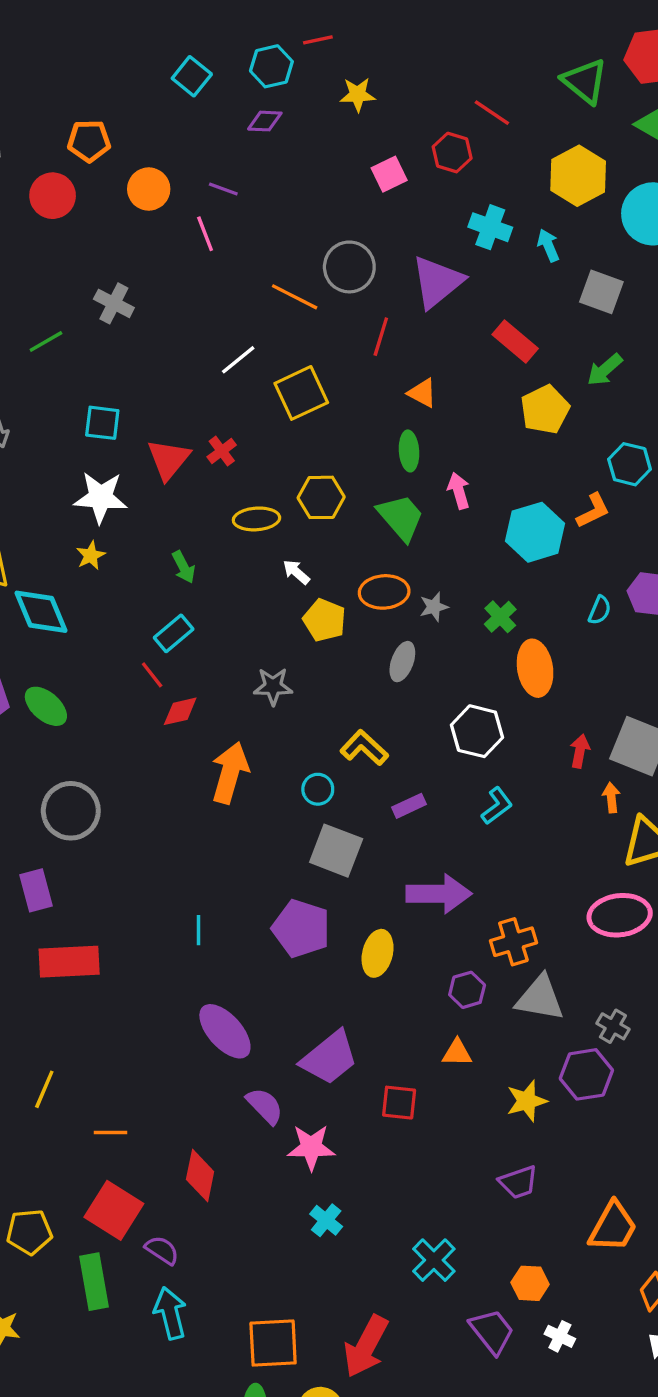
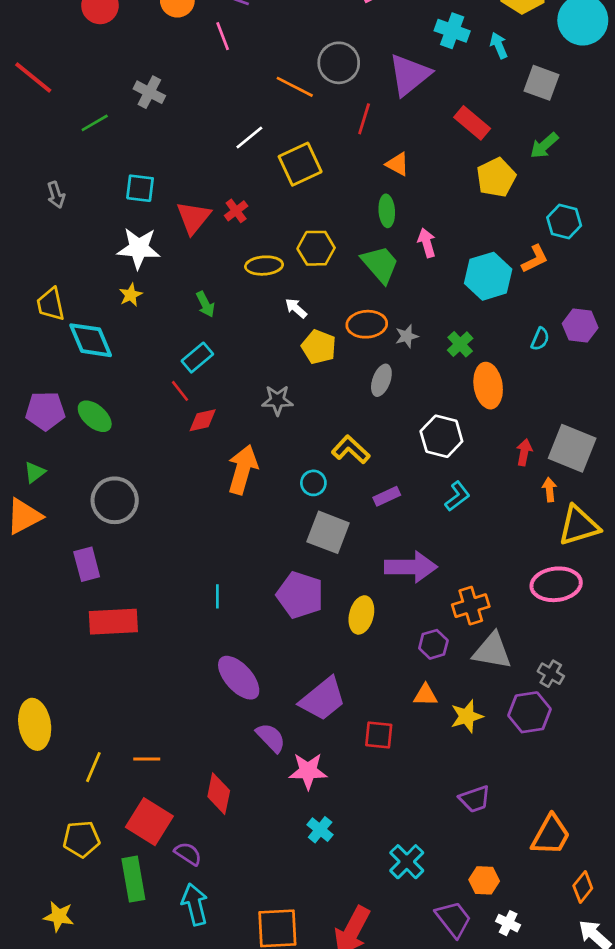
yellow line: (44, 1089) -> (93, 767), moved
yellow star: (527, 1101) -> (467, 716), moved

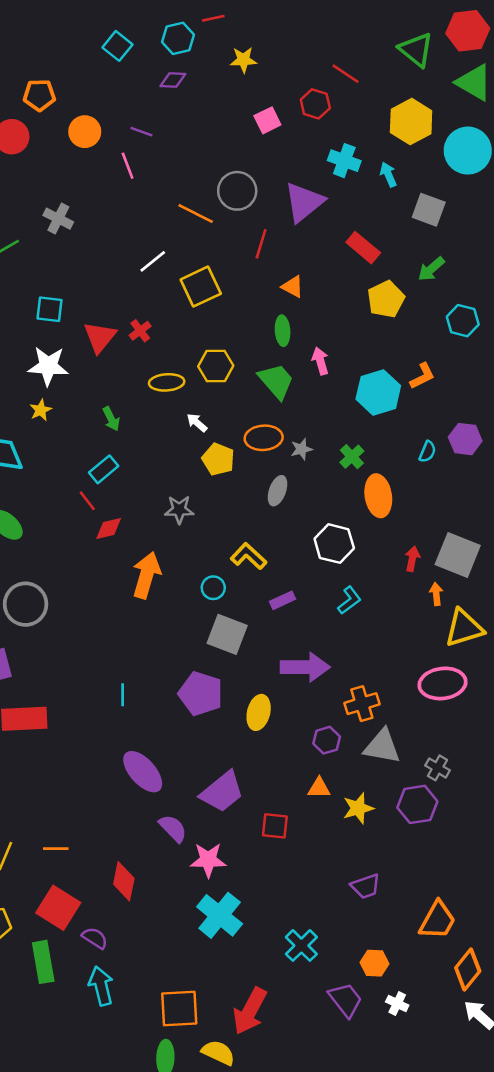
cyan hexagon: (564, 222) -> (463, 321), moved
cyan cross: (320, 830) -> (220, 915), size x1.8
orange diamond: (583, 887) -> (468, 969), size x1.4

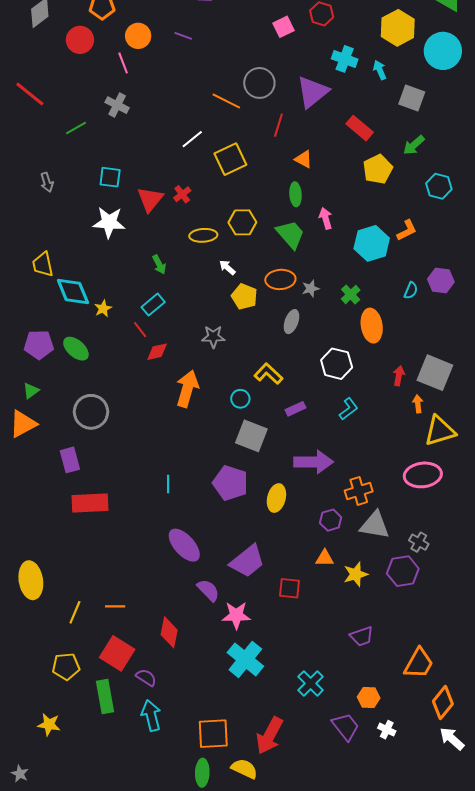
pink line: (128, 166) -> (123, 63), moved
yellow star: (41, 410) -> (103, 309), moved

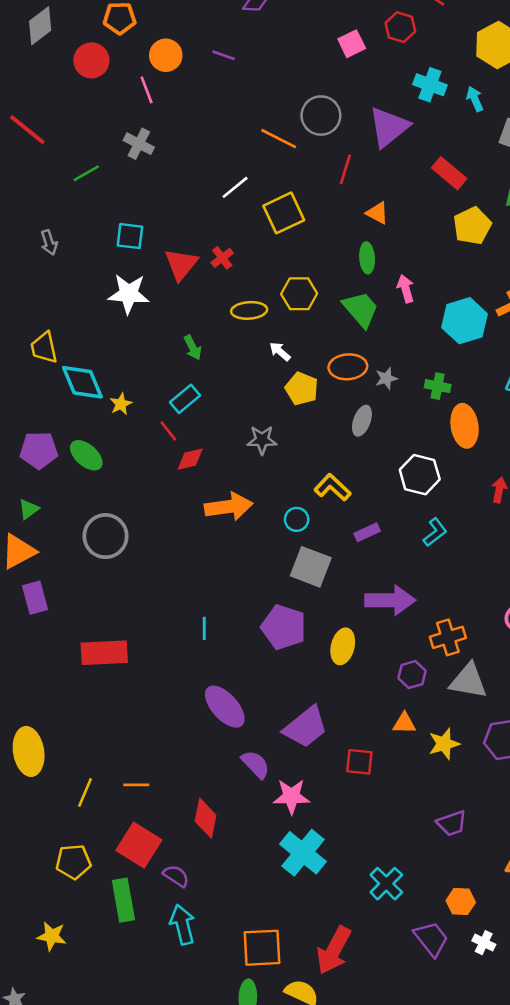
green cross: (351, 295) -> (438, 386), turned -36
orange arrow: (187, 389) -> (229, 507), turned 66
purple rectangle: (70, 460) -> (35, 598), moved

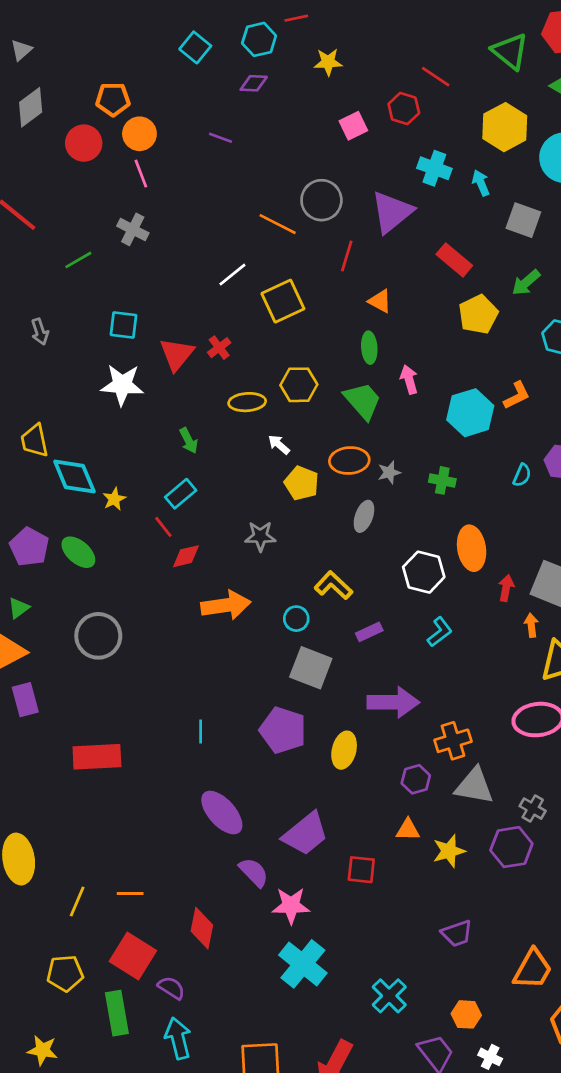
orange circle: (166, 55) -> (139, 134), moved
orange ellipse: (465, 426) -> (472, 548), moved
purple pentagon: (39, 450) -> (29, 547), turned 30

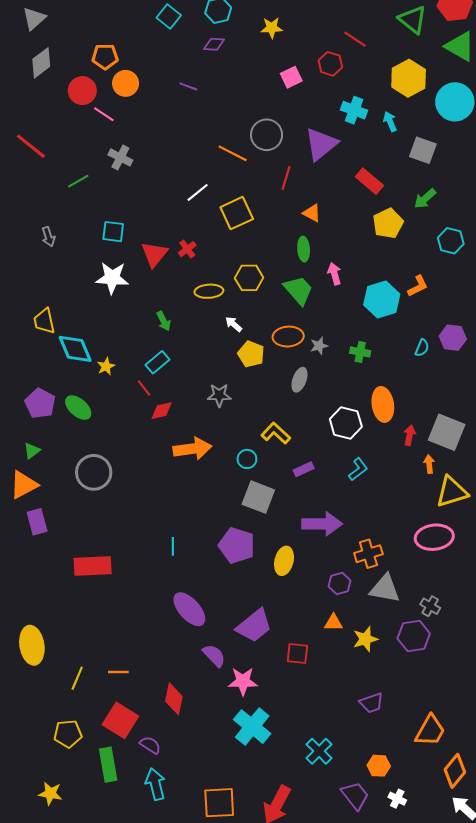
gray triangle: (21, 50) -> (34, 19), size x1.4
pink line: (141, 174) -> (104, 114), moved, turned -35

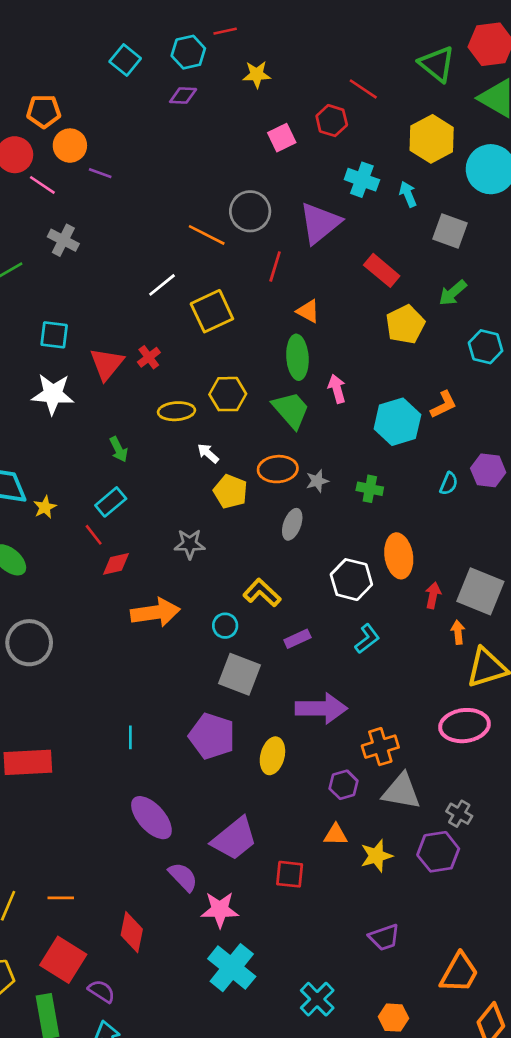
purple line: (188, 86) -> (100, 173), moved
green ellipse: (304, 249) -> (297, 357), size x1.4

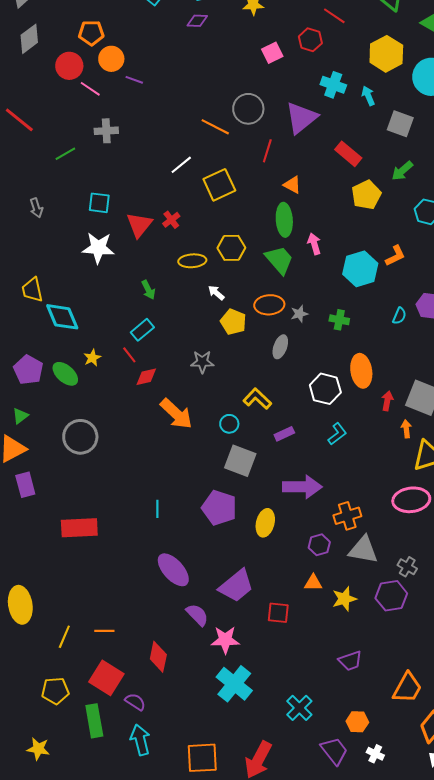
gray cross: (63, 240) -> (106, 131), turned -30
yellow star: (45, 507) -> (92, 358), moved
orange arrow: (155, 612) -> (176, 414), turned 51

